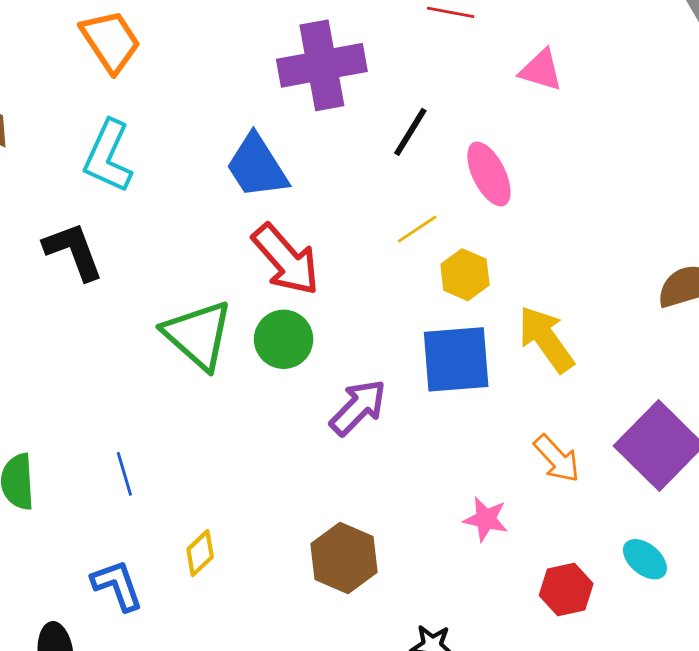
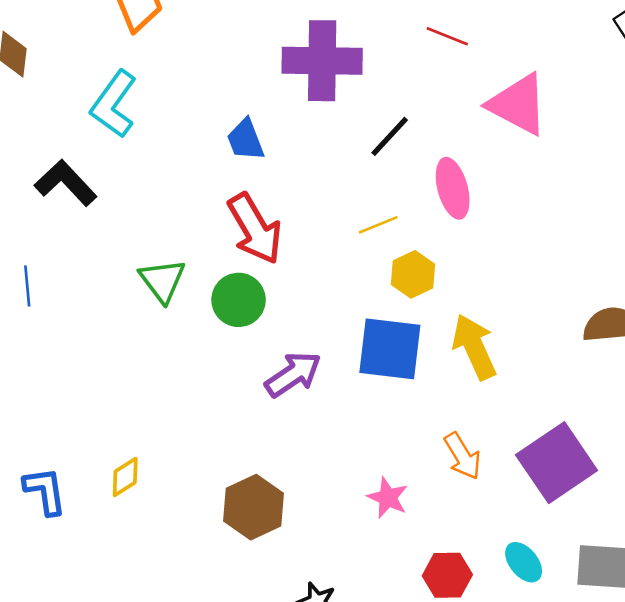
pink triangle: (541, 70) -> (518, 104), size x1.6
blue trapezoid: (257, 166) -> (245, 140), size x0.7
black L-shape: (73, 251) -> (66, 183), turned -34
green triangle: (198, 335) -> (162, 281), size x0.7
blue line: (124, 474) -> (27, 286), moved

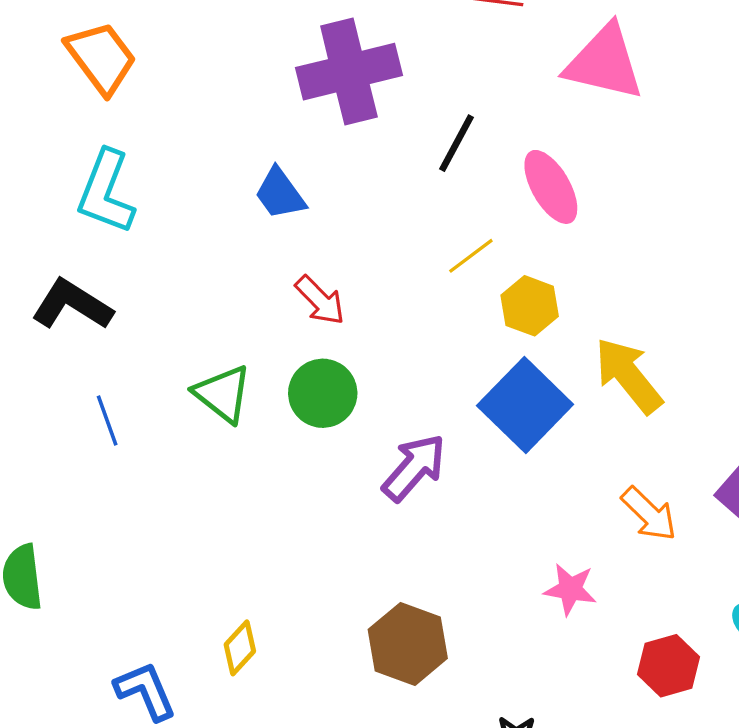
red arrow: (255, 229) -> (320, 300), size x0.6
blue line: (27, 286) -> (107, 420), moved
blue square: (390, 349) -> (525, 405), turned -38

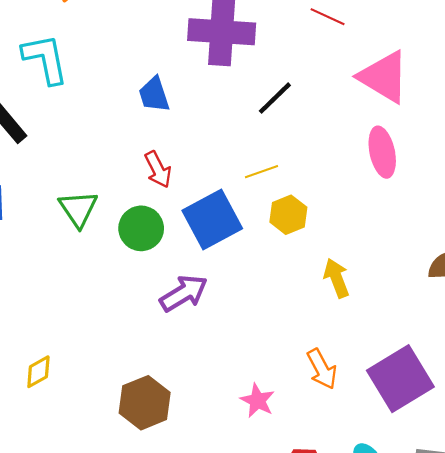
pink ellipse: (551, 187) -> (382, 152), moved
cyan L-shape: (106, 192) -> (45, 59), turned 130
yellow arrow: (628, 376) -> (337, 278), size x0.7
blue square: (525, 405) -> (212, 220), moved

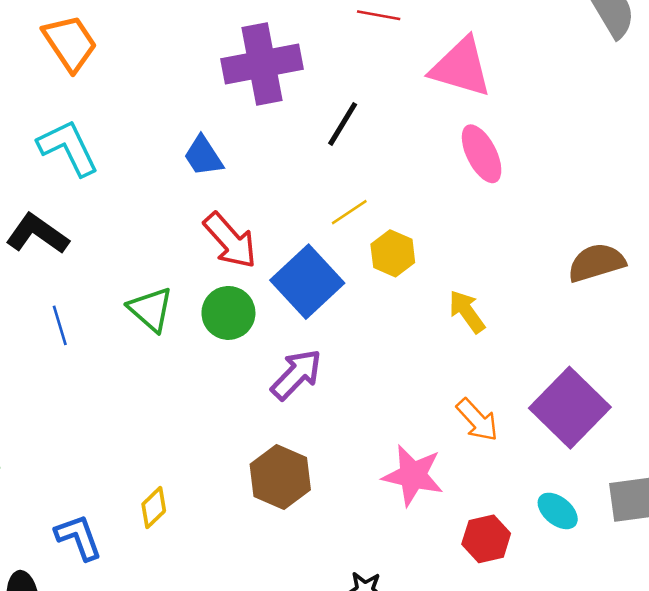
red arrow: (158, 169) -> (230, 241), size x1.4
pink star: (257, 401) -> (413, 475), size x1.5
brown hexagon: (145, 403) -> (280, 477), moved

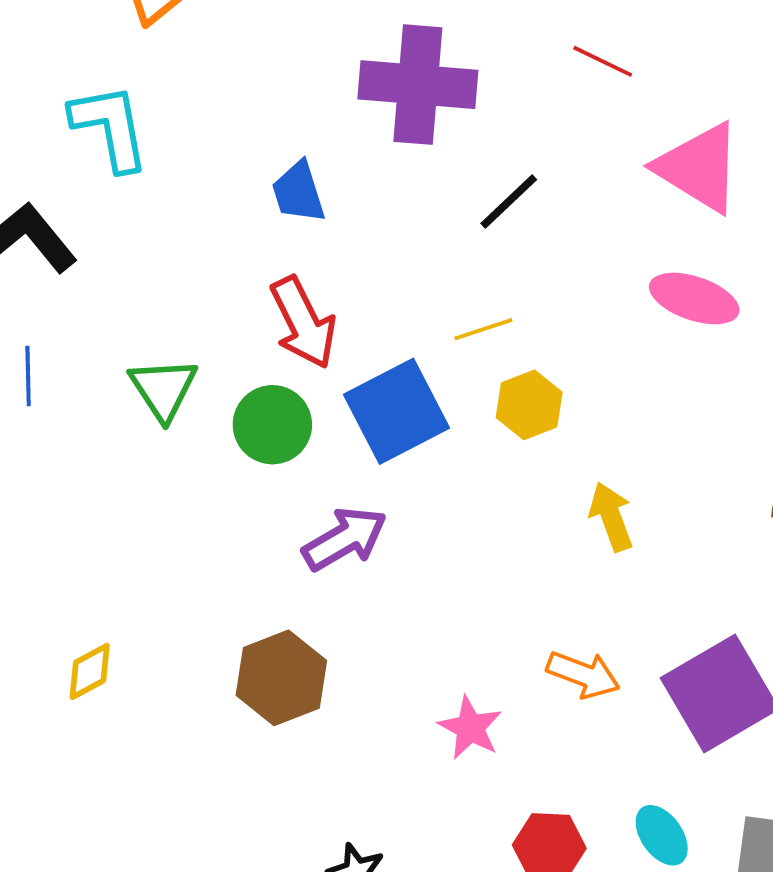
pink ellipse: (482, 154) -> (694, 299), turned -60
orange arrow: (477, 420) -> (583, 674), turned -42
pink star: (413, 475) -> (470, 728), size x0.7

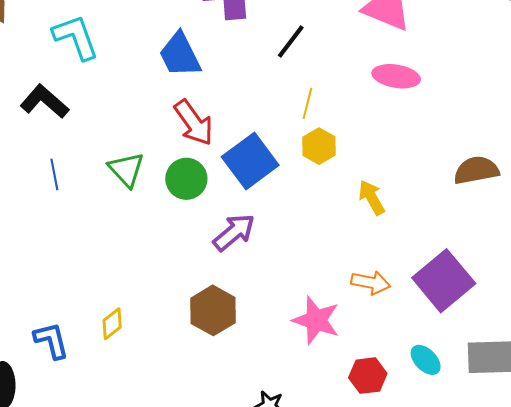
blue trapezoid: (298, 192) -> (180, 55), size x1.4
yellow line: (483, 329) -> (307, 103), moved, turned -48
pink star: (470, 728) -> (316, 320), size x1.4

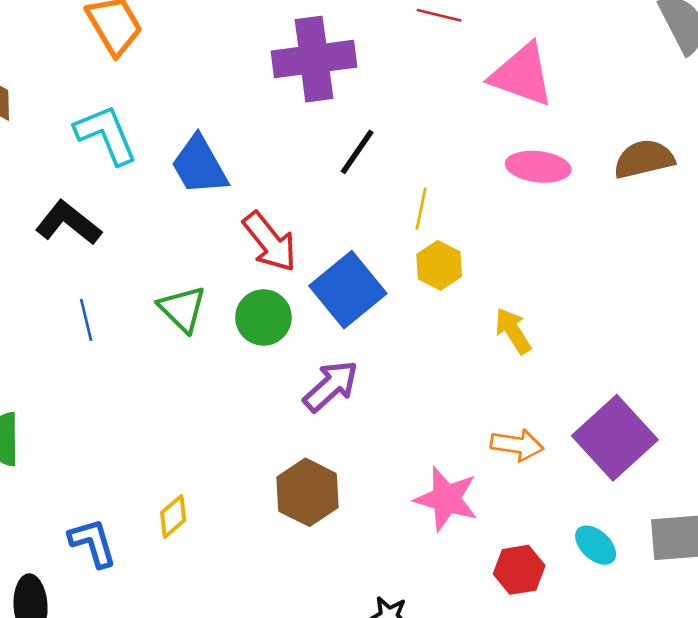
black line: (291, 42) -> (357, 152), moved
blue trapezoid: (180, 55) -> (199, 165), moved
brown semicircle: (476, 170) -> (644, 159), moved

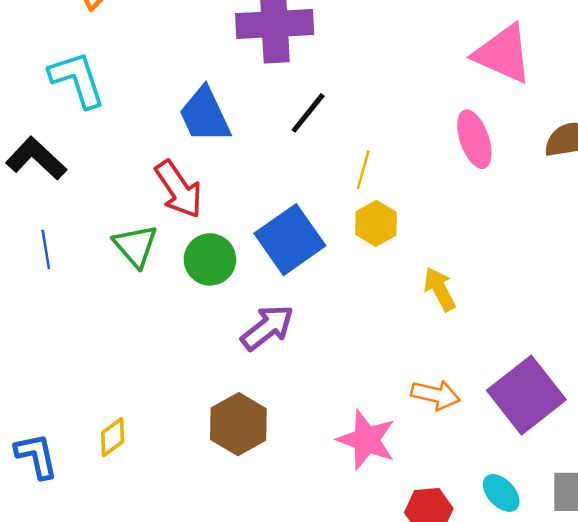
pink triangle: (522, 75) -> (503, 54), moved
blue trapezoid: (199, 165) -> (205, 115), moved
pink ellipse: (538, 167) -> (474, 139), turned 60
red arrow: (270, 242) -> (179, 189), moved

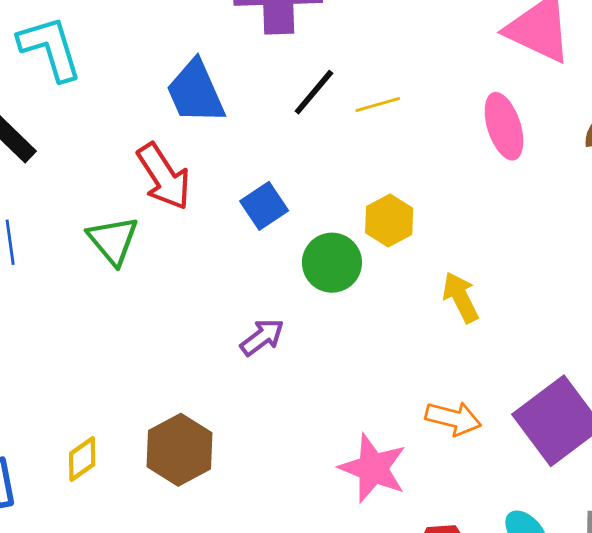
yellow line: (363, 170) -> (378, 104), moved, turned 57
blue square: (290, 240) -> (264, 206), moved, size x0.6
green circle: (210, 259) -> (332, 263), moved
purple arrow: (267, 328) -> (262, 337), size x0.7
brown hexagon: (238, 424) -> (180, 450), moved

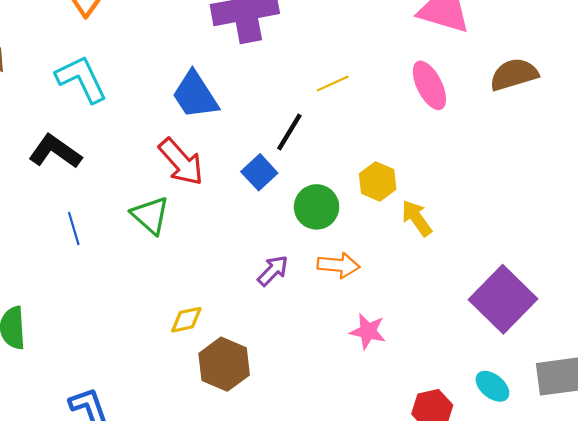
black line: (314, 92) -> (289, 132), moved
yellow hexagon: (389, 220) -> (378, 181), moved
orange arrow: (453, 418) -> (338, 265), moved
yellow diamond: (82, 459) -> (186, 320), moved, turned 32
pink star: (373, 468) -> (368, 331), moved, size x0.7

